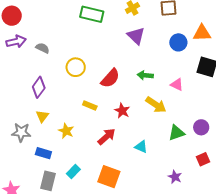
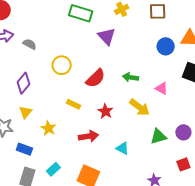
purple triangle: (136, 36) -> (107, 36), moved
red arrow: (107, 137) -> (88, 136), turned 30

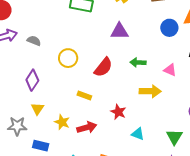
purple triangle: (107, 36) -> (119, 31), moved, turned -42
yellow arrow: (139, 107) -> (150, 91), turned -30
red star: (105, 111) -> (118, 112), moved
red arrow: (88, 136) -> (87, 127), moved
green triangle: (158, 136) -> (174, 137), moved, turned -36

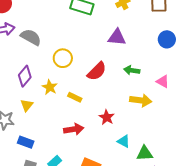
gray semicircle: (34, 41) -> (31, 37), size x1.5
yellow star: (62, 122) -> (50, 87), moved
green triangle: (174, 137) -> (145, 153), moved, turned 48

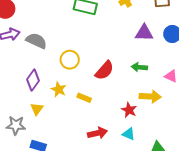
purple triangle: (117, 37) -> (144, 33), moved
red star: (107, 117) -> (129, 110), moved
red arrow: (74, 129) -> (97, 133), moved
cyan triangle: (124, 141) -> (129, 134), moved

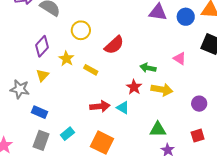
green arrow: (139, 67) -> (148, 68), moved
yellow arrow: (150, 97) -> (162, 90), moved
cyan triangle: (129, 134) -> (123, 108), moved

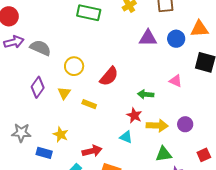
yellow star: (66, 59) -> (61, 134), moved
yellow triangle: (42, 75) -> (64, 93), moved
yellow arrow: (162, 90) -> (157, 126), moved
purple circle: (199, 104) -> (185, 124), moved
red arrow: (100, 106) -> (92, 151), moved

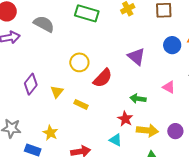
purple triangle: (148, 38) -> (136, 57), moved, turned 36
gray semicircle: (40, 48) -> (44, 24), moved
yellow circle: (74, 66) -> (79, 62), moved

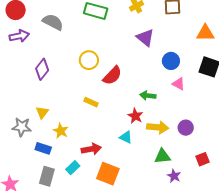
blue circle: (172, 45) -> (171, 61), moved
purple triangle: (136, 57) -> (145, 38), moved
purple diamond: (31, 84) -> (42, 69), moved
yellow triangle: (57, 92) -> (42, 112), moved

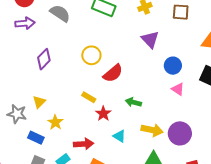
green arrow: (148, 96) -> (133, 102), moved
red star: (135, 116) -> (103, 114), moved
purple circle: (186, 128) -> (180, 133), size x1.5

